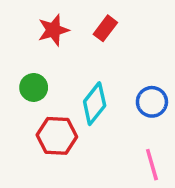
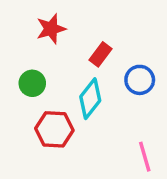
red rectangle: (105, 28) -> (100, 54), moved
blue circle: (152, 102) -> (140, 80), moved

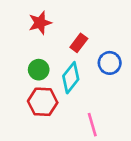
green circle: (32, 83) -> (39, 70), moved
pink line: (145, 157) -> (92, 125), moved

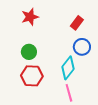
red rectangle: (79, 43) -> (77, 23), moved
cyan diamond: (71, 78) -> (68, 68), moved

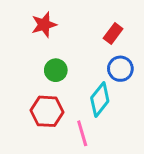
green circle: (29, 52) -> (56, 70), moved
pink line: (69, 93) -> (82, 133), moved

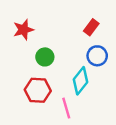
red star: (44, 25) -> (23, 30), moved

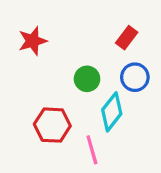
green circle: (45, 57) -> (87, 79), moved

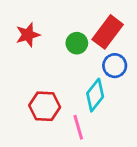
red rectangle: (127, 38) -> (108, 32), size x1.6
green circle: (87, 79) -> (77, 43), moved

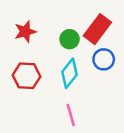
cyan diamond: (95, 95) -> (70, 73), moved
red hexagon: (45, 106) -> (27, 76), moved

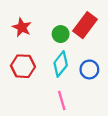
red star: (25, 32) -> (22, 27), turned -30
blue circle: (104, 59) -> (89, 69), moved

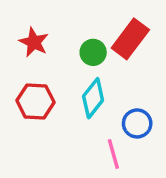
blue circle: (89, 69) -> (137, 123), moved
pink line: (62, 100) -> (113, 154), moved

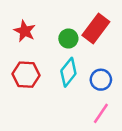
blue circle: (137, 123) -> (101, 80), moved
pink line: (113, 154) -> (101, 113), moved, turned 50

